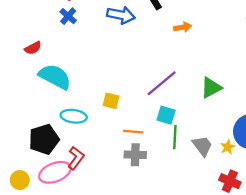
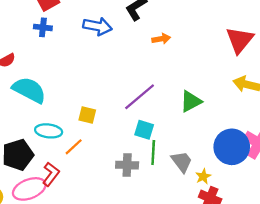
blue cross: (68, 16) -> (43, 27), turned -35
orange line: (133, 132) -> (74, 147), moved, turned -48
yellow star: (228, 147) -> (203, 176), moved
gray cross: (135, 155) -> (127, 165), moved

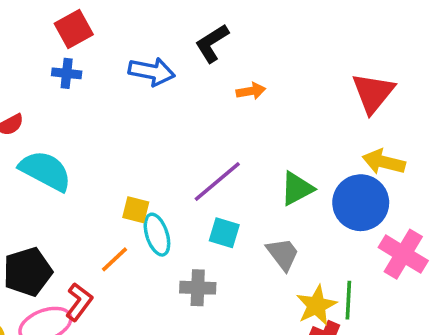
cyan ellipse: (49, 131) -> (157, 235), moved, turned 65
blue circle: (232, 147) -> (361, 203), moved
green line: (153, 153) -> (348, 300), moved
gray trapezoid: (182, 162) -> (283, 254), moved
yellow star: (203, 176) -> (316, 305), size x1.6

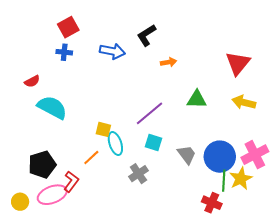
green triangle: (297, 189) -> (197, 99), moved, turned 30
blue circle: (361, 203) -> (220, 157), moved
pink cross: (403, 254) -> (255, 155), turned 32
gray cross: (198, 288) -> (138, 174), turned -36
yellow star: (316, 305) -> (241, 179), moved

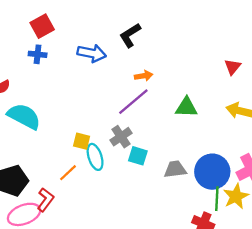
orange arrow: (169, 62) -> (144, 76), moved
red triangle: (238, 63) -> (233, 67), size x0.6
purple line: (150, 113) -> (133, 102), moved
gray trapezoid: (187, 155) -> (175, 169), turned -60
gray cross: (138, 174) -> (121, 137), moved

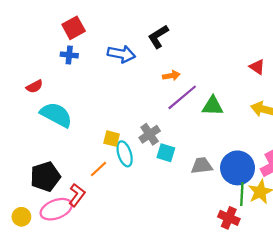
red triangle: (233, 67) -> (257, 67), turned -35
purple line: (133, 102) -> (182, 97), moved

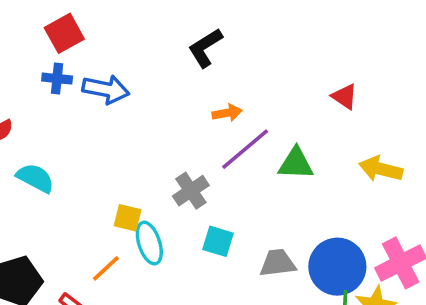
blue arrow: (121, 54) -> (106, 89), moved
red triangle: (257, 67) -> (345, 97), moved
cyan semicircle: (56, 115) -> (35, 178), size x0.7
gray cross: (150, 134) -> (191, 191), moved

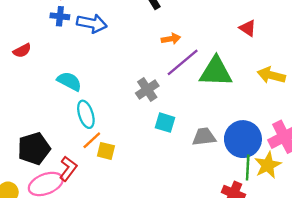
green triangle: (296, 164) -> (216, 72), size x1.4
cyan semicircle: (35, 178) -> (69, 81), moved
yellow square: (128, 218) -> (106, 151), moved
cyan ellipse: (149, 243) -> (86, 114), moved

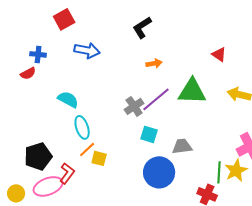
blue cross: (60, 16) -> (38, 54), moved
purple line: (183, 62) -> (156, 99), moved
blue circle: (243, 139) -> (159, 172), moved

